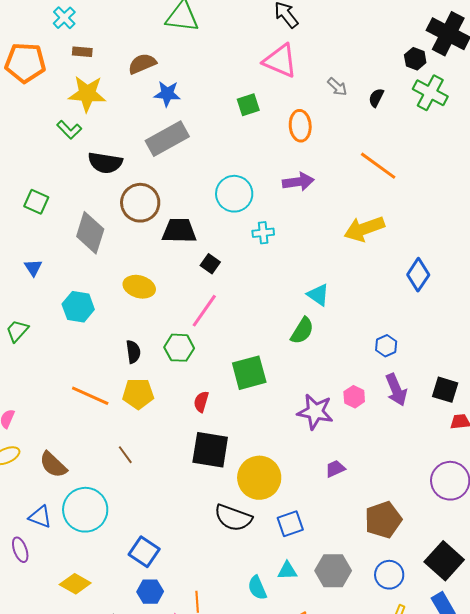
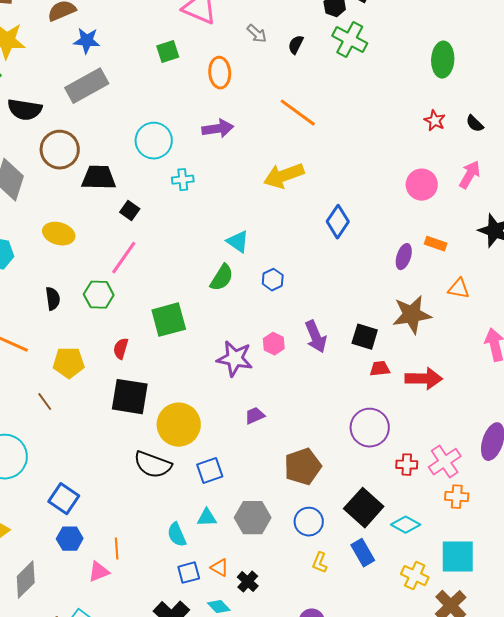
blue hexagon: (386, 346) -> (273, 280), moved
yellow pentagon: (138, 394) -> (69, 363), moved

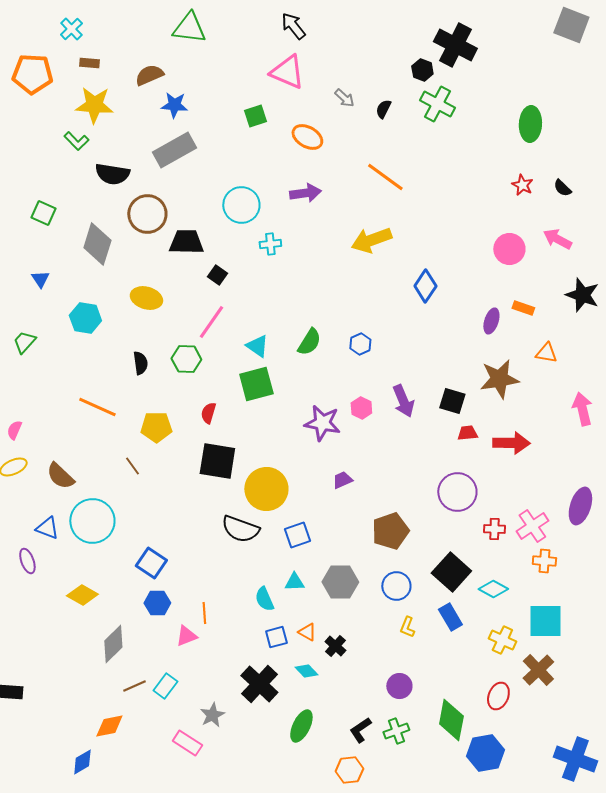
orange ellipse: (220, 73) -> (307, 137), turned -56
pink arrow: (470, 175) -> (557, 239), turned -92
cyan triangle: (238, 242) -> (257, 346), moved

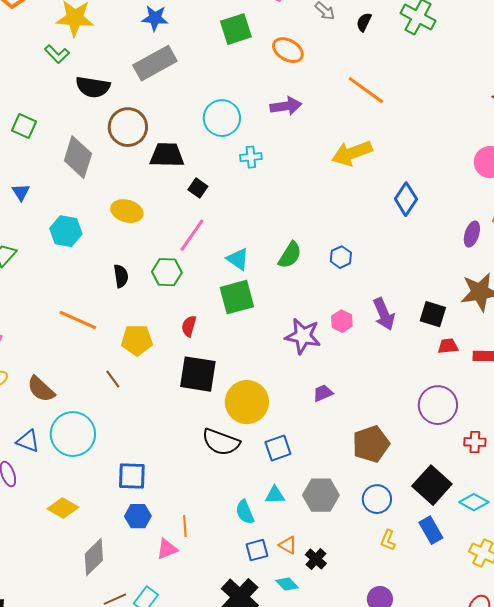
green square: (255, 116) -> (236, 29), size x1.4
blue square: (151, 563) -> (132, 476), turned -32

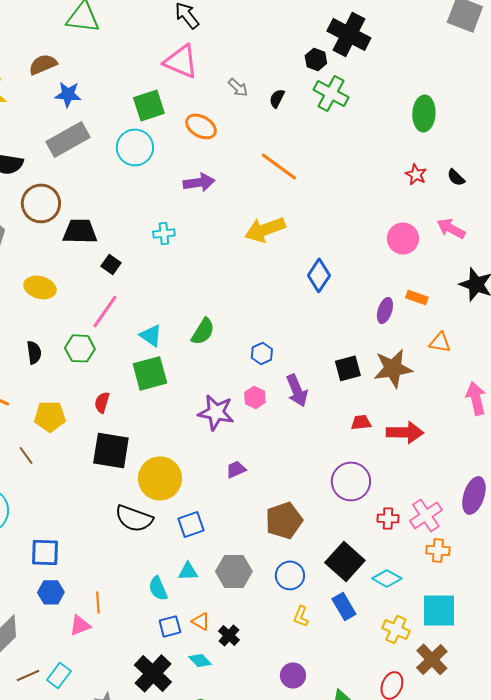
cyan circle: (222, 118) -> (135, 147), moved
blue hexagon: (341, 257) -> (262, 353), moved
black square: (433, 314) -> (348, 368), moved, turned -32

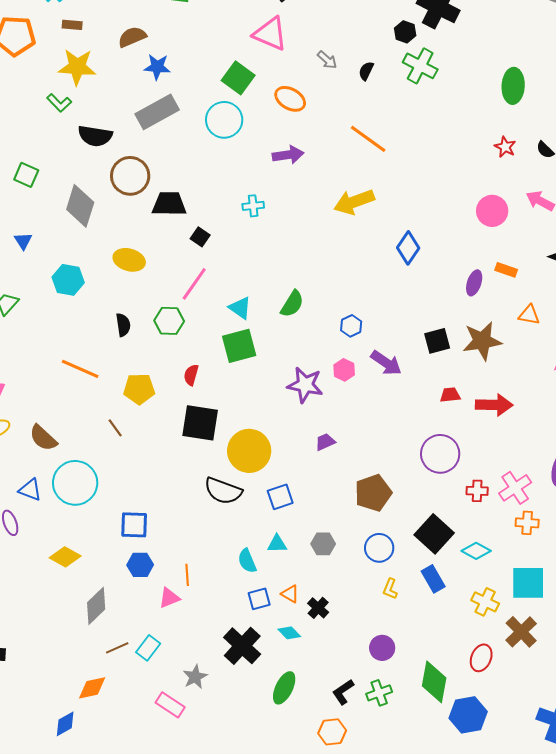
green square: (149, 105) -> (238, 78), turned -36
purple arrow: (297, 390) -> (386, 363), turned -32
gray hexagon: (234, 571) -> (323, 544), size x0.7

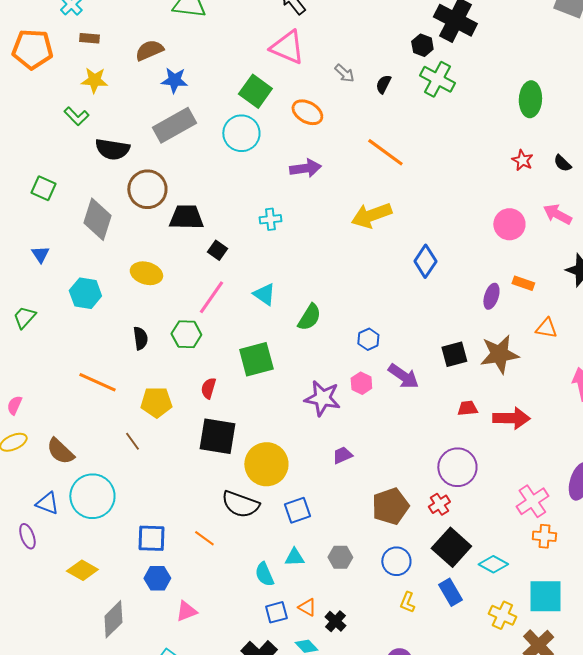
yellow star: (77, 67) -> (94, 80), size x0.7
cyan triangle: (240, 308) -> (264, 294), moved
red cross: (477, 491) -> (439, 504), moved, turned -35
orange line: (187, 575) -> (204, 538), moved, turned -50

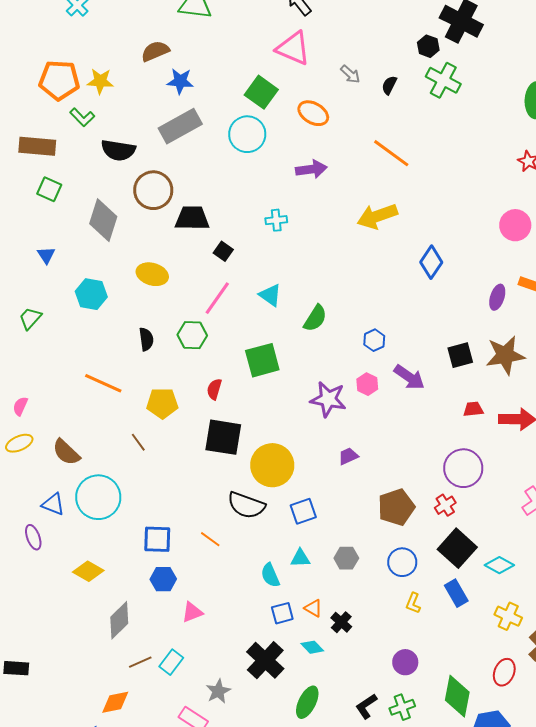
brown rectangle: (89, 38) -> (37, 146), moved, size x1.8
orange pentagon: (32, 49) -> (59, 80), moved

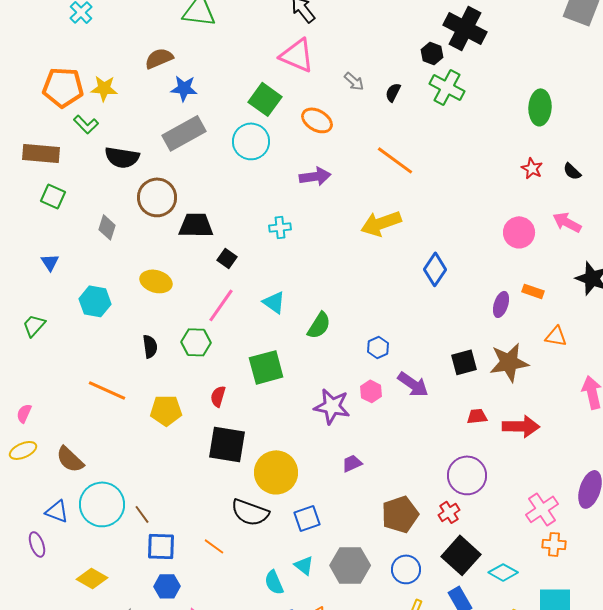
gray diamond: (103, 220) -> (107, 227), size x0.6
brown line: (138, 442) -> (142, 514), moved
cyan triangle: (300, 558) -> (304, 565), turned 40
gray hexagon: (346, 558) -> (350, 565), size x1.6

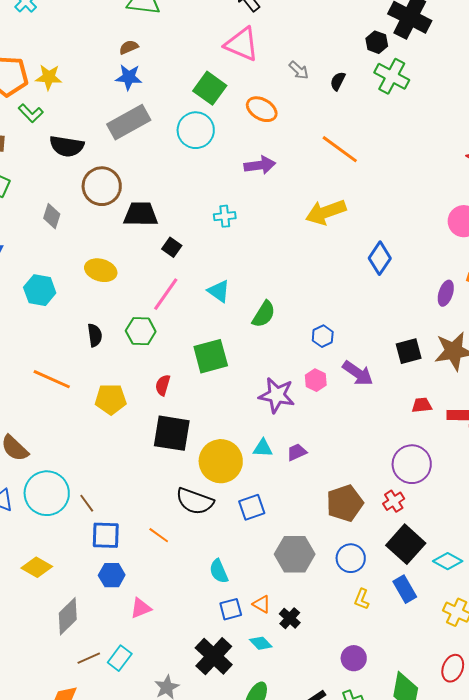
brown semicircle: (159, 58) -> (129, 47), moved, size x0.7
cyan triangle: (304, 565) -> (263, 448), moved, turned -35

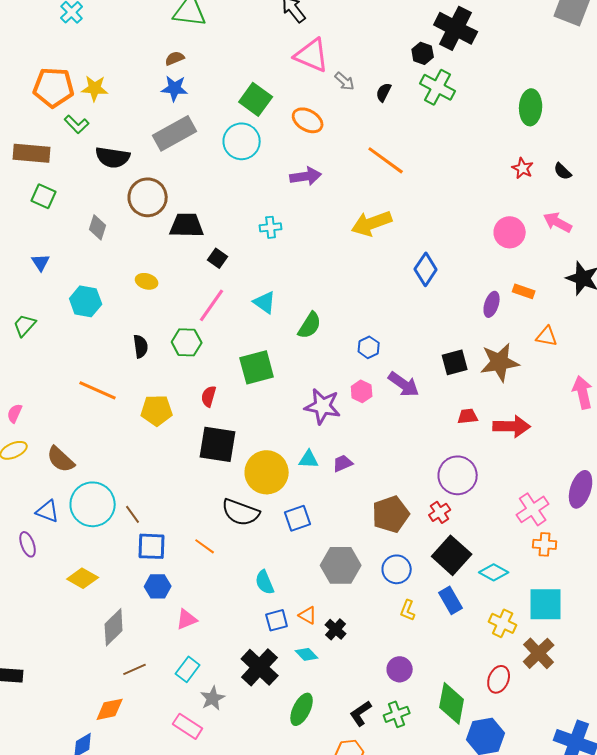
pink triangle: (242, 44) -> (312, 55), moved
yellow ellipse: (101, 270) -> (147, 281), size x0.7
cyan rectangle: (120, 658) -> (188, 669), moved

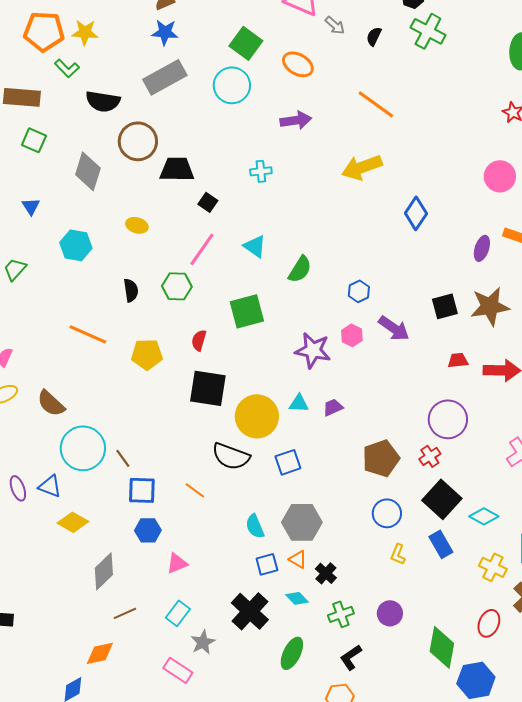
gray diamond: (98, 227) -> (88, 171), size x1.5
blue triangle: (48, 511) -> (50, 486), moved
gray hexagon: (341, 565) -> (302, 522), moved
green cross: (397, 714) -> (341, 614), moved

